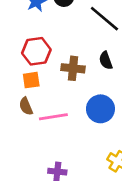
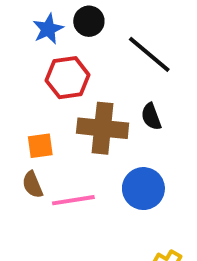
red hexagon: (36, 51) -> (68, 78), moved
brown cross: (73, 68) -> (103, 128), size x1.4

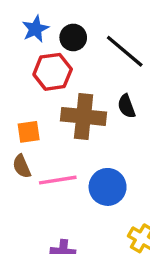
black circle: (89, 21) -> (73, 37), moved
blue circle: (143, 189) -> (108, 187), moved

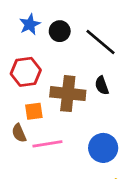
red hexagon: (53, 72) -> (26, 72), moved
orange square: (29, 132) -> (34, 111), moved
blue circle: (108, 187) -> (103, 148), moved

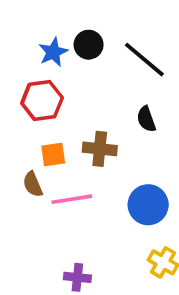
blue star: (30, 24) -> (53, 52), moved
brown cross: (68, 94) -> (100, 149), moved, size x0.7

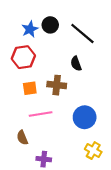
black semicircle: (146, 119) -> (76, 64), moved
brown semicircle: (33, 184) -> (22, 138), moved

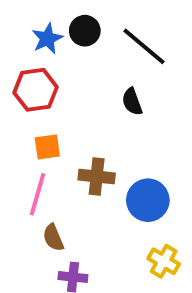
brown cross: (57, 85) -> (97, 177), moved
pink line: (41, 114) -> (37, 194), moved, turned -65
brown semicircle: (22, 138) -> (53, 238), moved

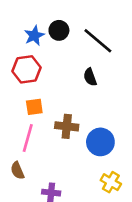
brown semicircle: (53, 238) -> (17, 170), moved

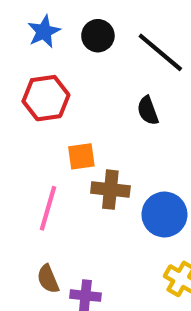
blue star: (34, 36) -> (44, 32), moved
orange square: (34, 107) -> (81, 156), moved
brown semicircle: (17, 170) -> (48, 279), moved

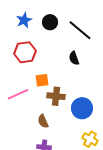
pink line: (48, 208) -> (18, 94), moved, turned 50
brown semicircle: (48, 279) -> (43, 121), moved

